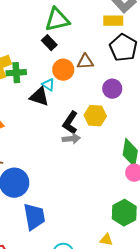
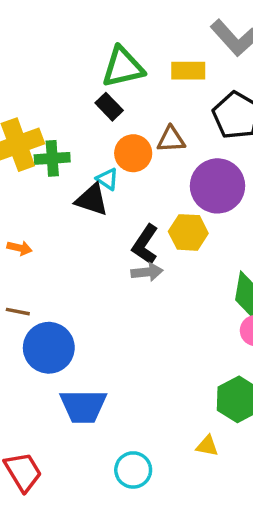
yellow rectangle: (113, 21) -> (188, 71), moved
purple circle: (112, 89) -> (218, 186), size x1.6
blue trapezoid: (34, 217) -> (83, 406), turned 100

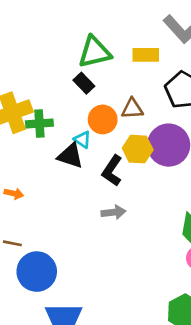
yellow hexagon: (188, 232) -> (138, 149), moved
black L-shape: (145, 244) -> (112, 171), moved

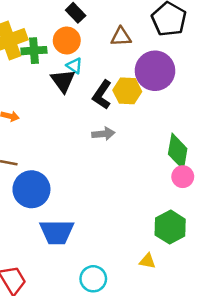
orange circle: (103, 119) -> (67, 41), moved
yellow hexagon: (138, 149) -> (127, 91), moved
black triangle: (70, 156) -> (63, 81), turned 36

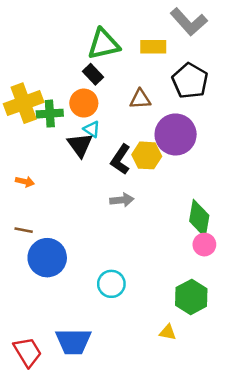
blue trapezoid: (57, 232) -> (73, 341), moved
cyan circle: (93, 279) -> (111, 284), moved

